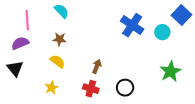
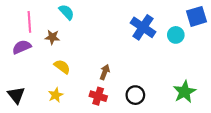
blue square: (182, 15) -> (197, 16), turned 30
brown star: (59, 39) -> (52, 37), moved
black triangle: (15, 68) -> (16, 95), moved
green star: (170, 71) -> (185, 92), moved

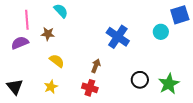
blue cross: (143, 27) -> (118, 37), moved
black circle: (135, 95) -> (140, 80), moved

